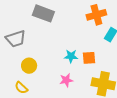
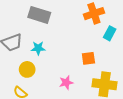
cyan star: (71, 56) -> (38, 48), moved

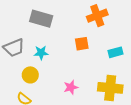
cyan rectangle: (110, 33) -> (116, 52), moved, turned 48
orange square: (88, 58) -> (82, 44), moved

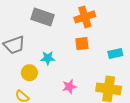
orange cross: (97, 16) -> (85, 17), moved
cyan star: (41, 53) -> (48, 58), moved

